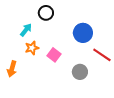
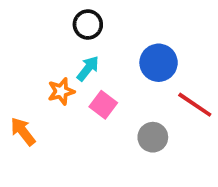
cyan arrow: (26, 30) -> (88, 68), moved
orange arrow: (12, 69) -> (23, 131), turned 126

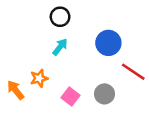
orange star: (61, 91) -> (39, 78), moved
pink square: (103, 105) -> (70, 97), moved

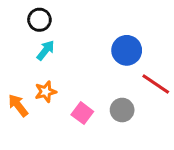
black circle: (60, 17) -> (39, 20), moved
cyan arrow: (60, 47) -> (46, 50), moved

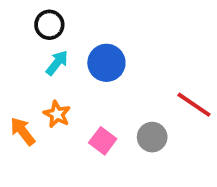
blue circle: (127, 50) -> (106, 63), moved
orange star: (46, 92) -> (57, 114), turned -30

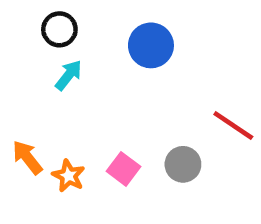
blue circle: (106, 63) -> (151, 45), moved
orange star: (57, 114) -> (69, 176), moved

